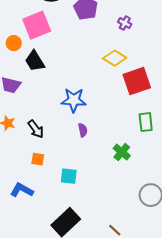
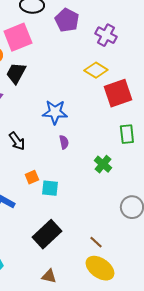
purple cross: (125, 23) -> (106, 35), size x1.5
black trapezoid: (35, 61) -> (16, 73), turned 60
orange square: (38, 159) -> (32, 177), moved, turned -32

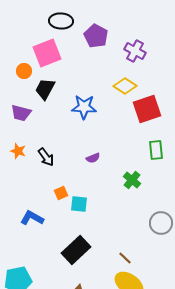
blue star: (55, 112) -> (84, 107), moved
purple semicircle: (64, 142) -> (93, 158), turned 80

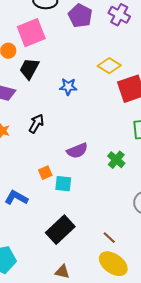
purple cross: (135, 51) -> (119, 15), moved
blue star: (84, 107) -> (68, 87), size x0.7
black arrow: (46, 157) -> (36, 124), moved, turned -114
purple semicircle: (93, 158) -> (77, 151), moved, size x1.5

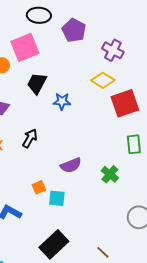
purple cross: (119, 15) -> (113, 50), moved
black trapezoid: (29, 69) -> (37, 83), moved

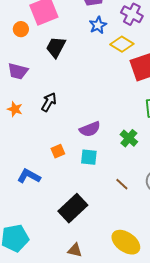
blue star: (62, 101) -> (98, 25), moved, turned -30
cyan square: (57, 198) -> (89, 157), moved
brown line: (103, 252) -> (122, 184), moved

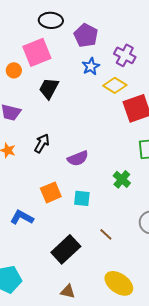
purple semicircle: (90, 129) -> (78, 158), moved
orange square: (58, 151) -> (51, 192), size x1.5
brown line: (122, 184) -> (106, 234), moved

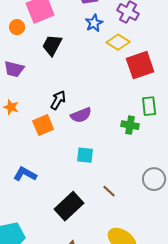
black arrow: (42, 143) -> (58, 100), moved
green cross: (122, 179) -> (130, 125), moved, turned -30
orange square: (51, 192) -> (43, 125), moved

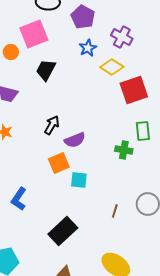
orange square: (43, 125) -> (59, 163), moved
blue L-shape: (25, 174) -> (19, 199), turned -85
brown line: (109, 191) -> (115, 211), moved, turned 64

